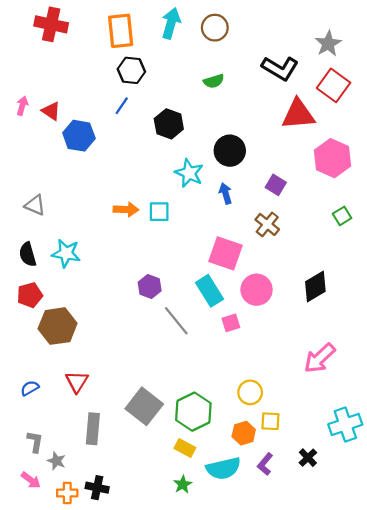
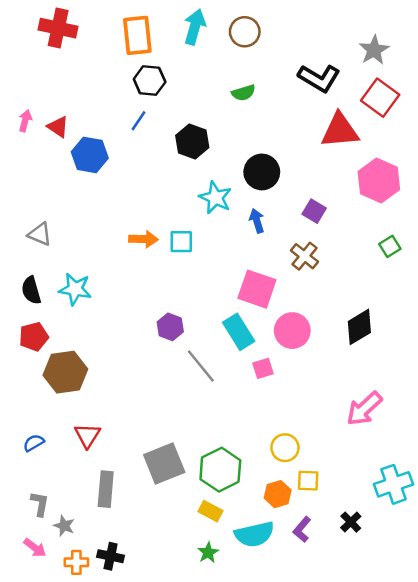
gray square: (144, 406) -> (164, 464), turned 30

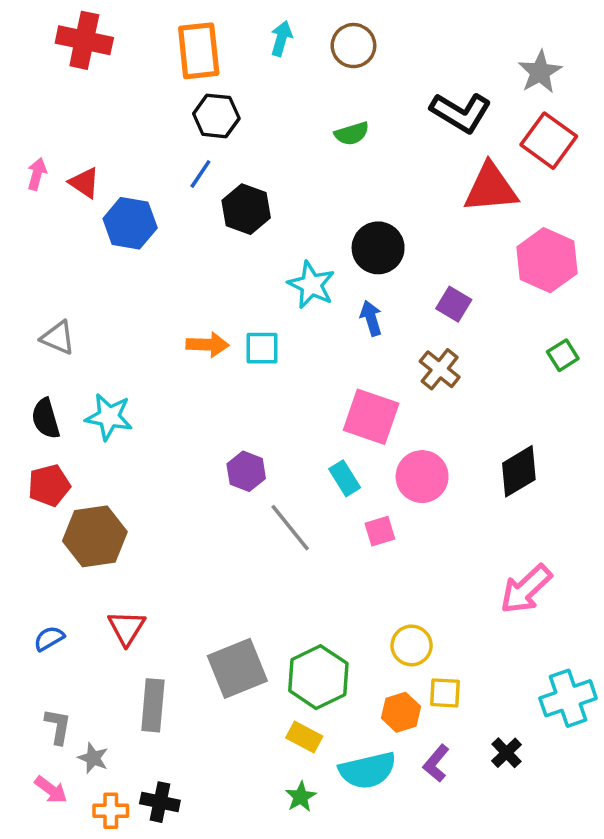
cyan arrow: (195, 27) -> (281, 39), size x0.7
black hexagon: (192, 142) -> (246, 209), moved
cyan rectangle: (239, 332) -> (345, 478), size x0.7

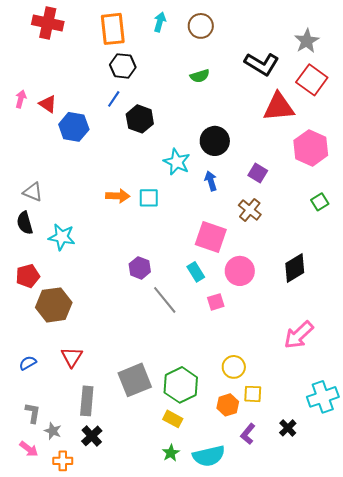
black semicircle: (46, 419) -> (25, 223), moved
cyan semicircle: (368, 770) -> (209, 456), moved
black cross: (160, 802) -> (92, 436), moved, turned 35

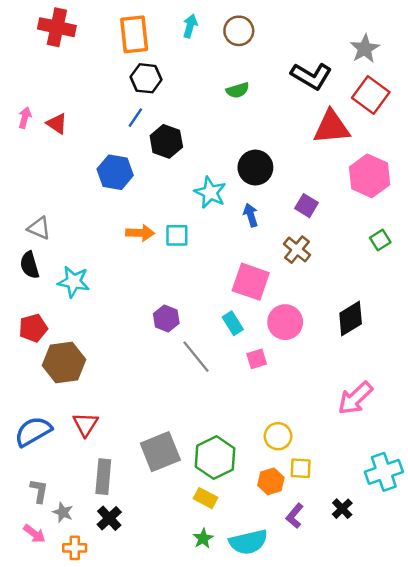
blue hexagon: (74, 127) -> (115, 172), moved
blue semicircle: (28, 363) -> (33, 431), size x1.8

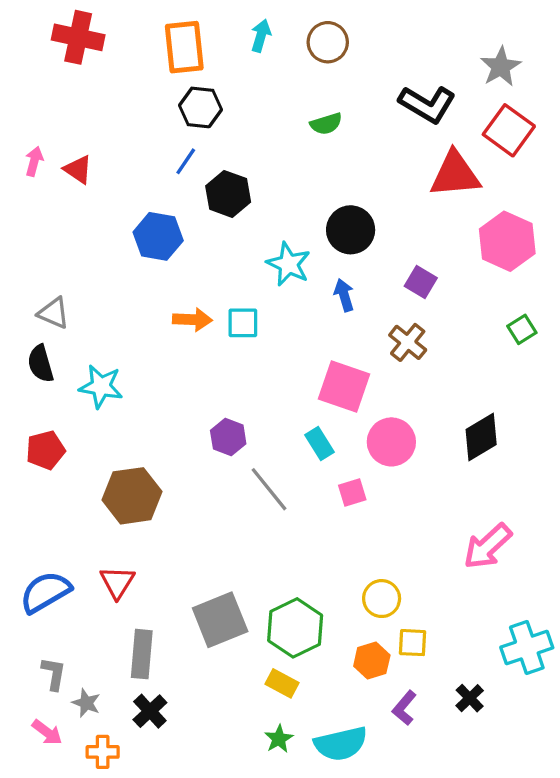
brown hexagon: (64, 362) -> (132, 496), moved

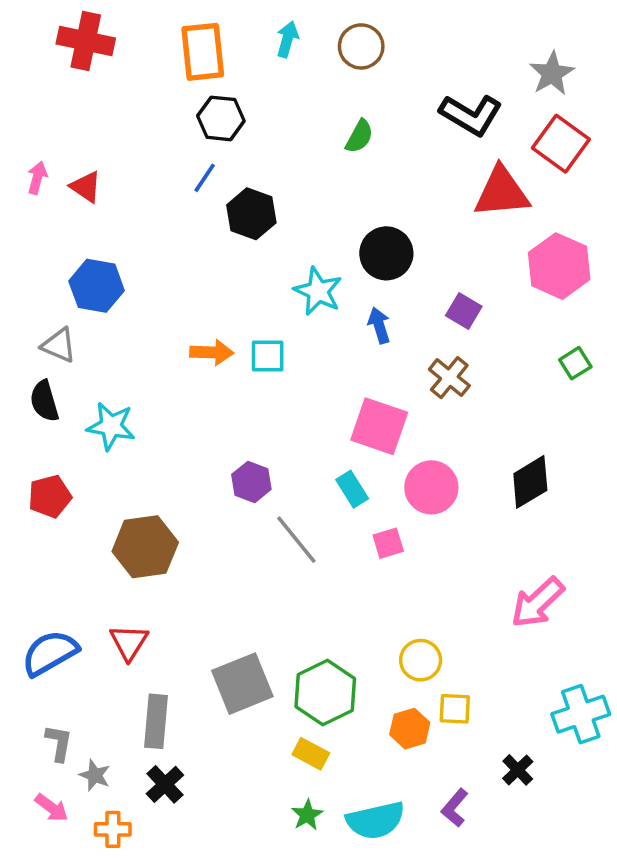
green semicircle: (326, 124) -> (359, 136), turned -44
blue hexagon: (158, 236) -> (97, 286), moved
purple L-shape: (404, 708) -> (455, 808), moved

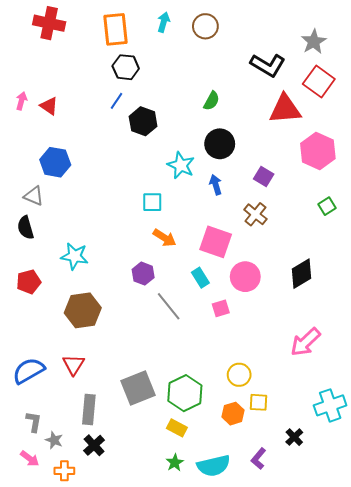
green semicircle: (359, 136) -> (212, 101), moved
orange arrow: (212, 352) -> (165, 238), moved, turned 30
cyan star: (111, 426) -> (75, 256), moved

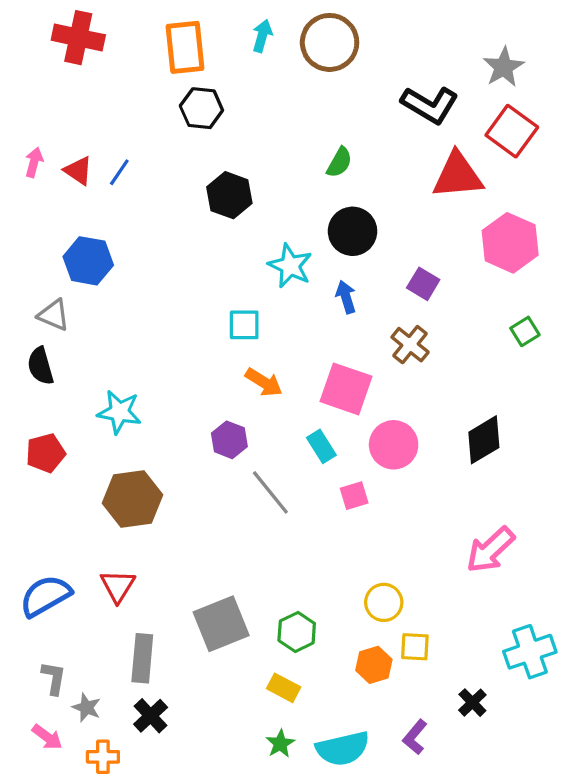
brown circle: (205, 26) -> (330, 42), size x1.4
blue line: (116, 101) -> (119, 172), moved
green hexagon: (185, 393) -> (297, 632), size x0.7

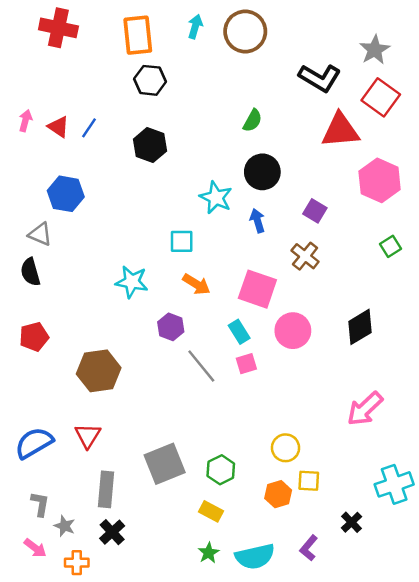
black hexagon: (229, 195) -> (150, 145), moved
cyan star: (119, 412) -> (132, 282), moved
pink square: (354, 496) -> (246, 364), moved

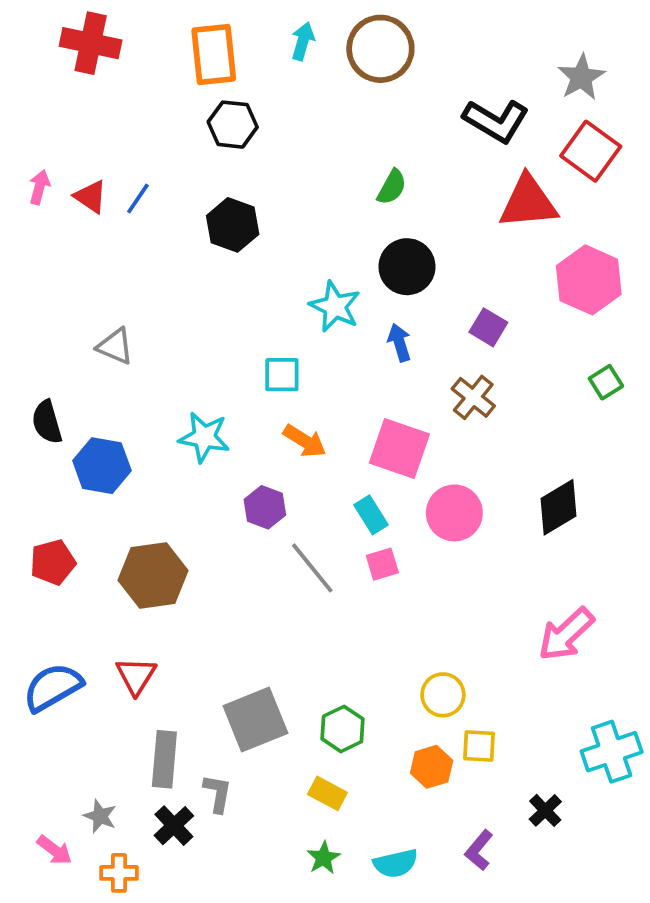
blue hexagon: (66, 194) -> (102, 466), moved
gray triangle: (40, 234) -> (115, 346), moved
red pentagon: (34, 337) -> (53, 562), moved
gray L-shape: (40, 504) -> (218, 793), moved
cyan semicircle: (255, 556) -> (396, 863), size x0.7

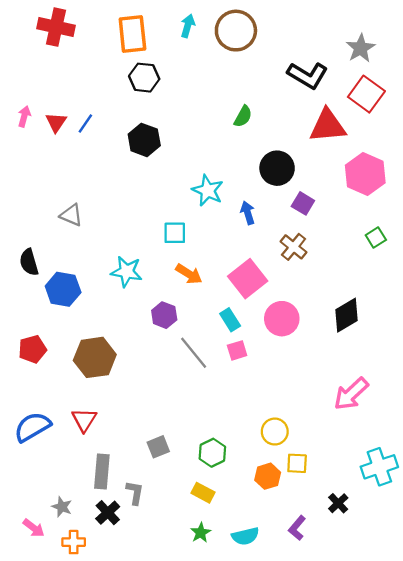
red triangle: (91, 197) -> (56, 122), turned 30
black circle: (407, 267) -> (277, 168), moved
pink square: (399, 449) -> (248, 279), turned 33
gray square: (255, 719) -> (158, 447), size x0.6

